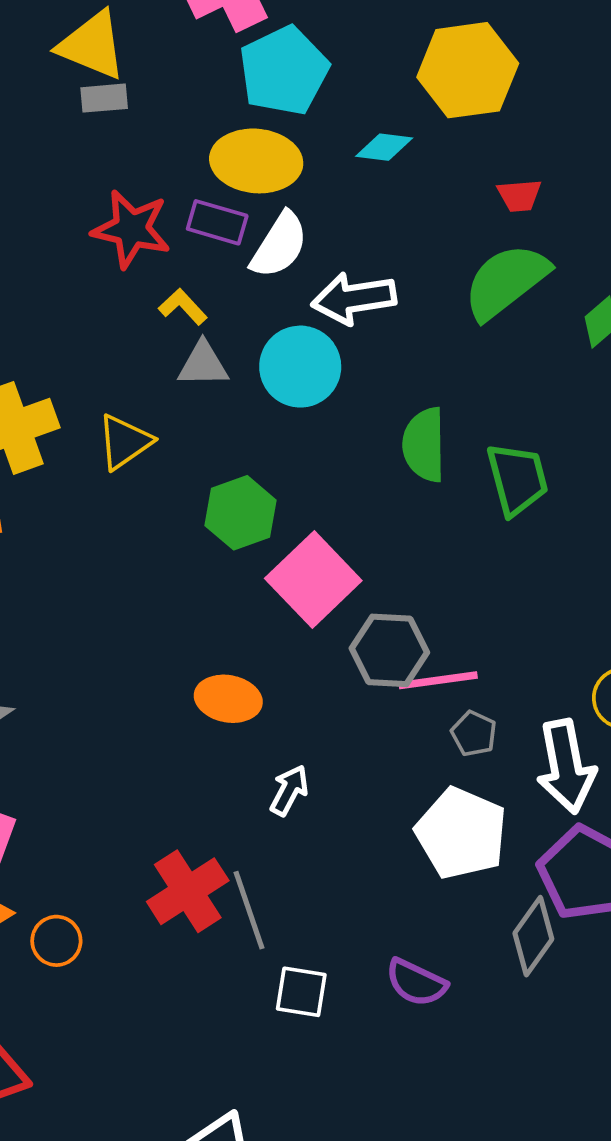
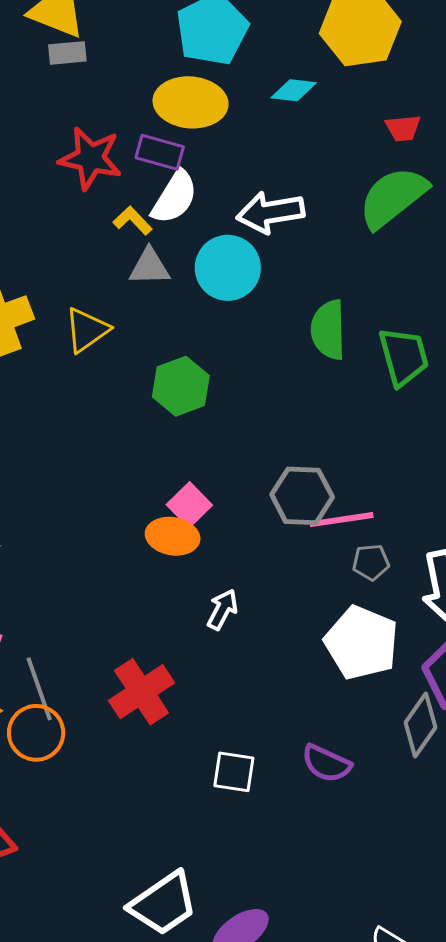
white semicircle: (279, 245) -> (175, 197), moved
pink square: (313, 580) -> (189, 505), moved, size x0.6
gray pentagon: (474, 734) -> (371, 562), turned -30
gray line: (249, 910) -> (39, 689), moved
orange circle: (56, 941) -> (36, 733), size x1.4

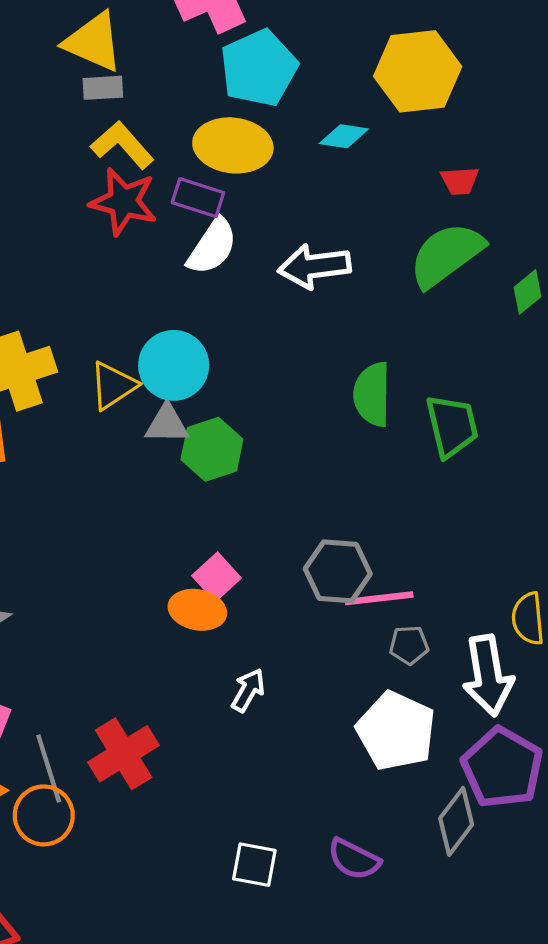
yellow L-shape: (133, 221) -> (122, 145), moved, size x1.5
gray triangle: (149, 267) -> (167, 424), moved
cyan circle: (228, 268) -> (174, 365), moved
red cross: (141, 692) -> (124, 754), moved

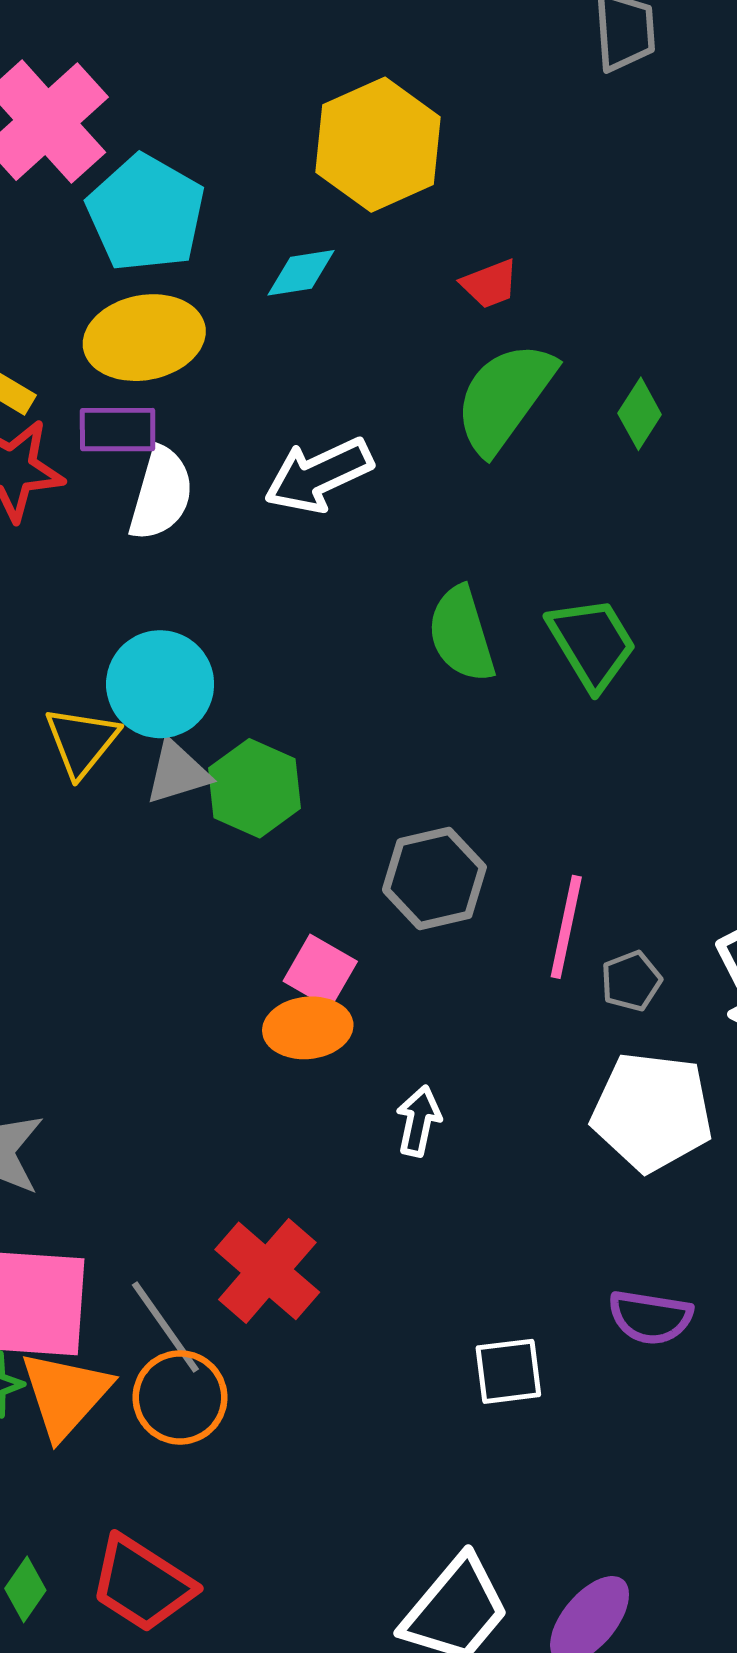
gray hexagon: (338, 571) -> (434, 879), moved
pink line: (379, 598) -> (566, 927), turned -54

